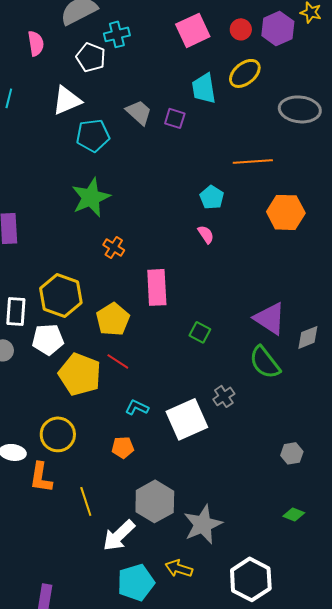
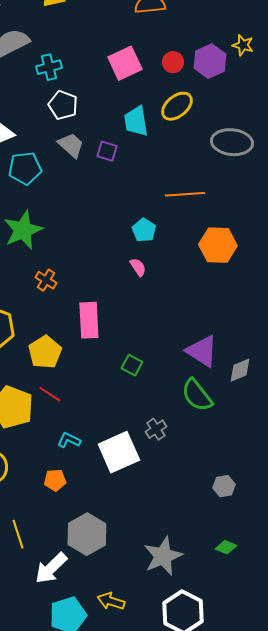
white pentagon: (91, 57) -> (63, 105), moved
gray star: (203, 524) -> (163, 556), moved

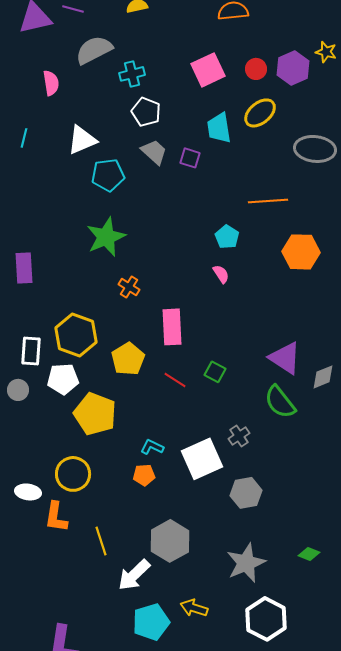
red line: (50, 394) -> (175, 380), moved
orange pentagon: (55, 480) -> (144, 475), moved
gray hexagon: (224, 486) -> (246, 493), moved, size x1.4

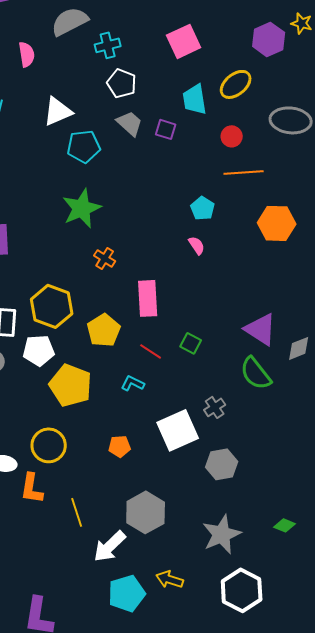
red circle: (256, 69) -> (232, 136), moved
cyan L-shape: (152, 447) -> (133, 383), moved

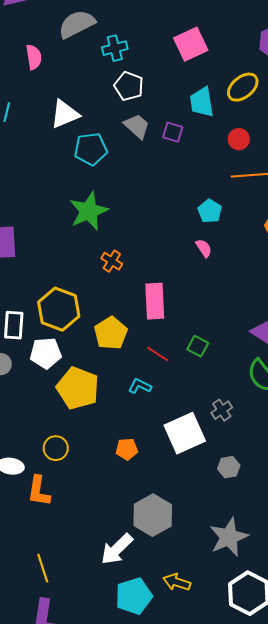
yellow circle: (49, 445) -> (56, 448), size x0.7
gray hexagon: (222, 464) -> (229, 467), size x0.7
yellow line: (77, 512) -> (43, 568), moved

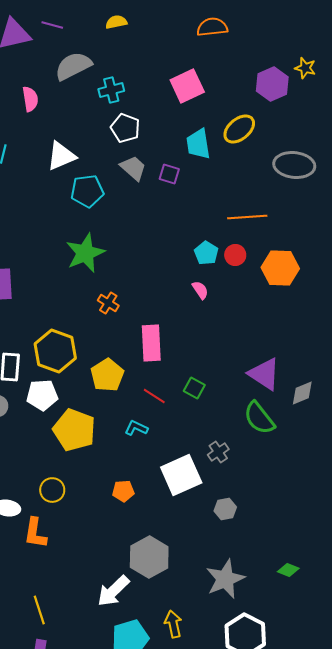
red circle: (239, 139) -> (235, 255), moved
yellow arrow: (177, 582) -> (173, 624), turned 60

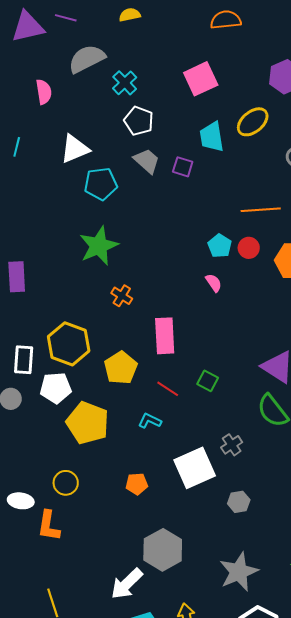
cyan cross: (111, 90) -> (125, 83), turned -30

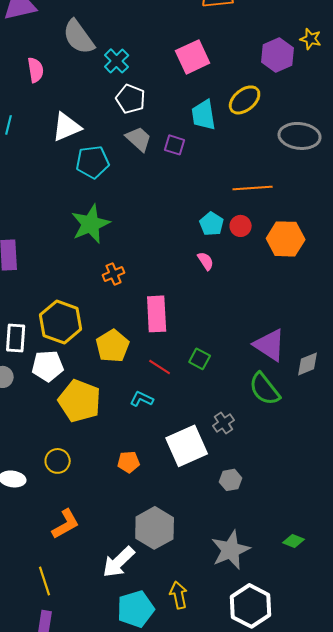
gray semicircle: (87, 59) -> (79, 37), turned -99
orange cross: (122, 296) -> (114, 274), turned 35
orange L-shape: (49, 526) -> (66, 524), moved, turned -128

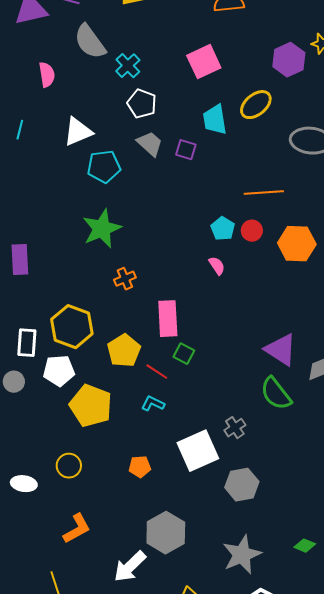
green square: (200, 359) -> (184, 354), moved
red line: (160, 367) -> (157, 372), moved
gray hexagon: (231, 480) -> (242, 485), size x1.5

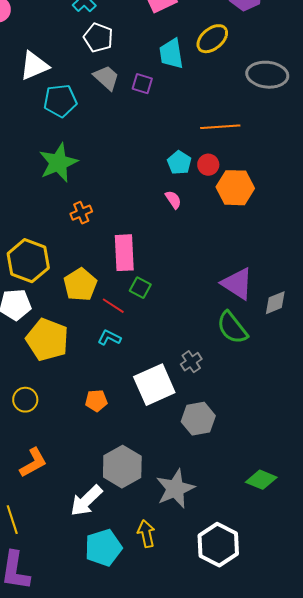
orange hexagon: (297, 244) -> (235, 188), moved
green diamond: (305, 546) -> (261, 480), size x1.4
gray star: (242, 555) -> (175, 489), moved

